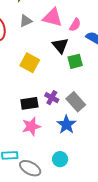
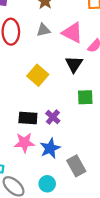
green square: (75, 61) -> (85, 97), moved
gray rectangle: (76, 102) -> (76, 166), moved
blue star: (66, 125) -> (50, 148), moved

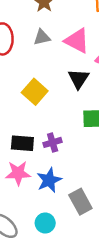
purple cross: (53, 117) -> (53, 142), turned 32

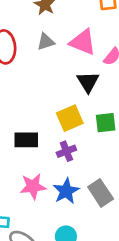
yellow square: (35, 92) -> (70, 118), moved, turned 30
black rectangle: (22, 143) -> (26, 140), moved
gray rectangle: (80, 202) -> (101, 193), moved

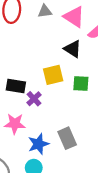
black triangle: (88, 82) -> (73, 49), turned -36
purple cross: (66, 151) -> (34, 99), moved, turned -32
blue star: (66, 191) -> (38, 144), moved

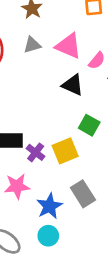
yellow square: (53, 75) -> (65, 151), moved
green square: (81, 83) -> (89, 125), turned 35

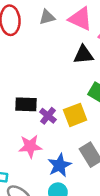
black triangle: (73, 85) -> (83, 55), turned -30

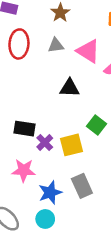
black triangle: (83, 55) -> (70, 88), moved

